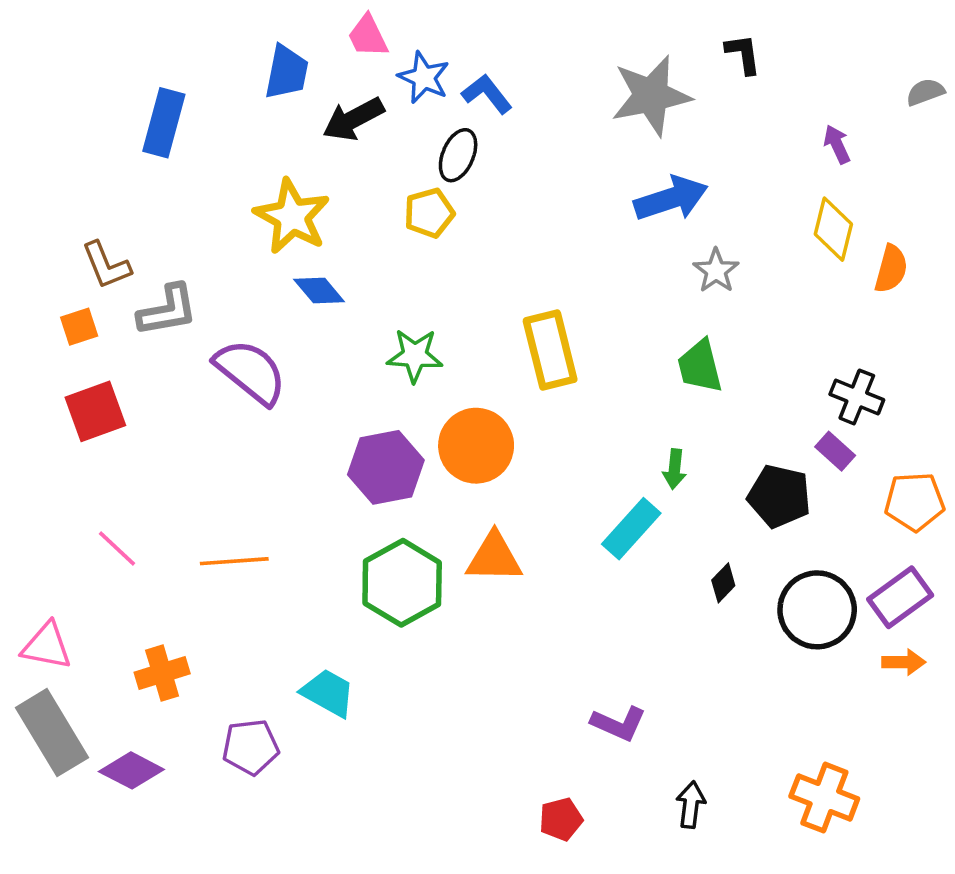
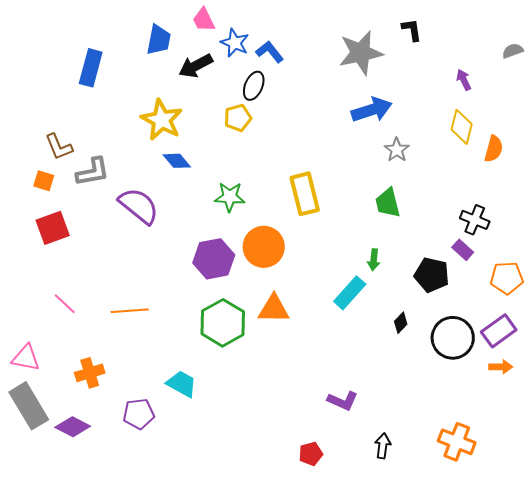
orange square: (79, 327) -> (44, 181), turned 35

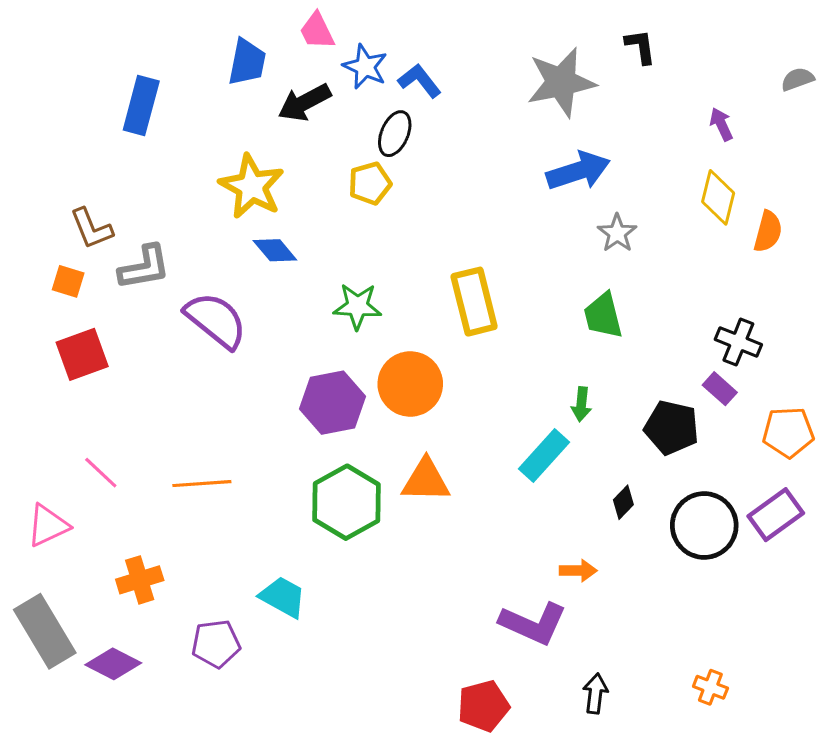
pink triangle: (26, 358) -> (48, 526), moved, turned -36
orange arrow: (501, 367) -> (578, 571), moved
purple L-shape: (343, 401) -> (533, 623), size x1.4
orange cross: (457, 442) -> (710, 687), size x0.6
red pentagon: (311, 454) -> (483, 706), size x1.4

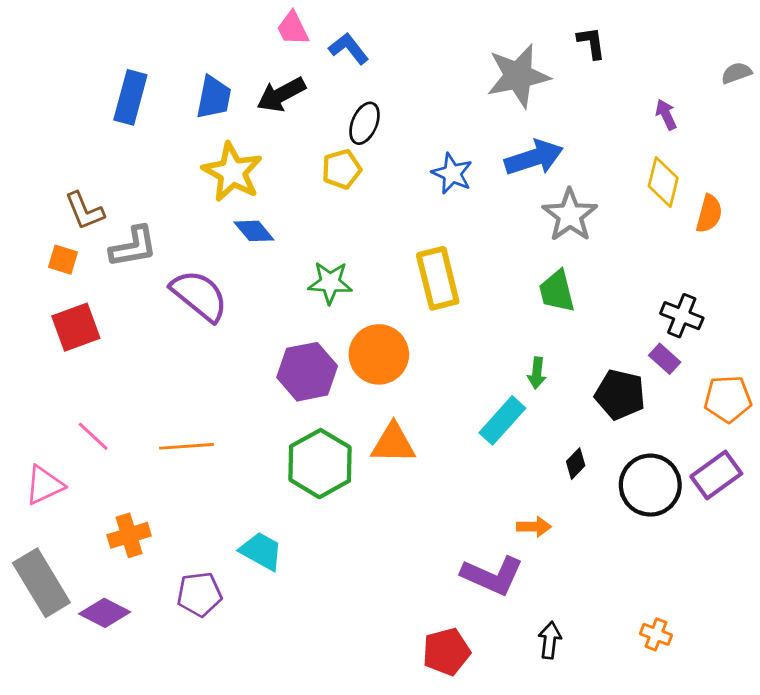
blue trapezoid: (247, 62) -> (214, 97), moved
blue star: (365, 67) -> (452, 173), moved
blue L-shape: (420, 81) -> (349, 49), moved
gray star: (617, 233) -> (570, 215), size x1.5

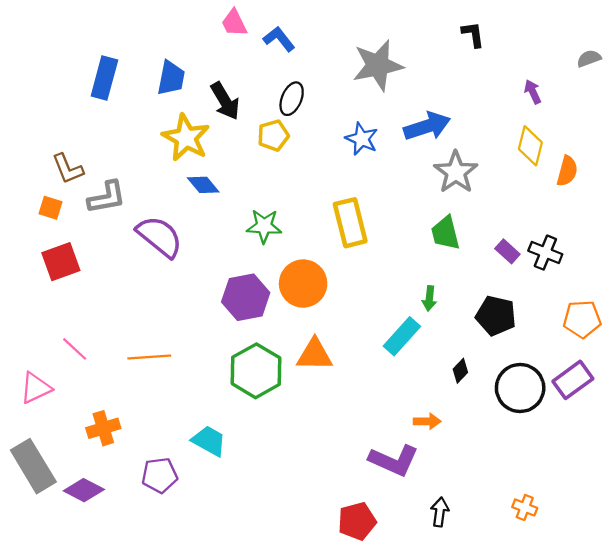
gray star: (518, 76) -> (378, 65), moved
black arrow: (281, 95) -> (225, 101), moved, turned -93
purple rectangle: (665, 359) -> (507, 251), moved

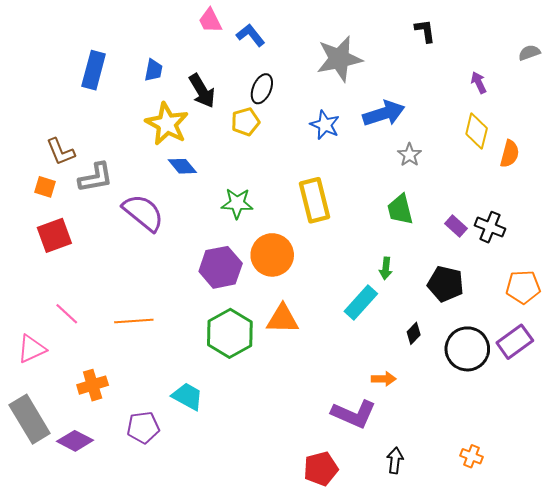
blue trapezoid: (171, 78) -> (153, 70), size x0.7
gray star: (456, 172) -> (409, 155), size x0.6

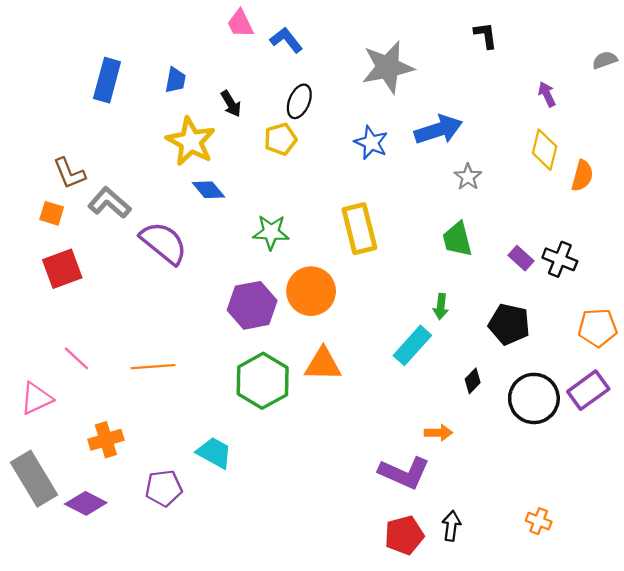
black arrow: (202, 91) -> (231, 104), size x0.7
gray L-shape: (96, 178) -> (109, 203), turned -129
red pentagon: (321, 469) -> (404, 535), moved

